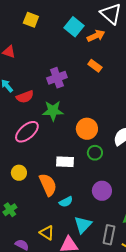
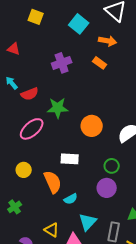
orange arrow: (96, 36) -> (108, 41), moved, turned 36
purple cross: (57, 78) -> (62, 63), moved
green circle: (95, 153) -> (112, 166), moved

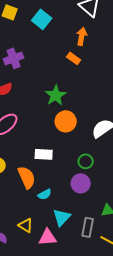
cyan square: (79, 24) -> (42, 19), moved
orange arrow: (108, 41) -> (82, 36), turned -90
purple cross: (62, 63) -> (14, 58), moved
green star: (58, 108) -> (56, 95), moved, turned -30

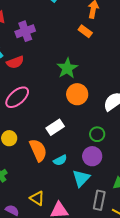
white rectangle: (44, 154) -> (55, 127), turned -36
cyan semicircle: (45, 194) -> (60, 160), moved
cyan triangle: (62, 217) -> (81, 178), moved

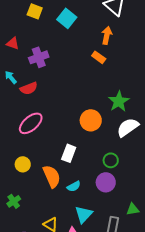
green star: (67, 68) -> (119, 101), moved
white rectangle: (55, 127) -> (69, 153), turned -36
cyan triangle: (81, 178) -> (84, 214), moved

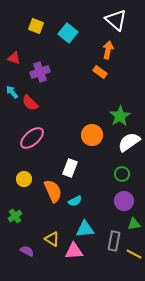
red semicircle: (29, 88) -> (30, 103), turned 66
green circle: (111, 160) -> (122, 174), moved
purple circle: (106, 182) -> (124, 201), moved
cyan triangle: (84, 214) -> (85, 229), turned 42

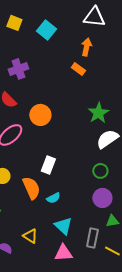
white triangle: (116, 20) -> (94, 17), turned -35
orange circle: (92, 135) -> (40, 115), moved
cyan triangle: (85, 229) -> (63, 226), turned 48
pink triangle: (74, 251) -> (63, 253), moved

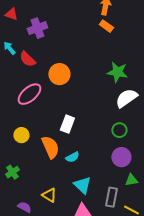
orange rectangle: (78, 69) -> (106, 26), moved
green star: (98, 113) -> (117, 72), turned -30

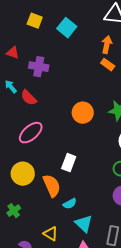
purple cross: (37, 28) -> (39, 67), turned 30
orange circle: (59, 74) -> (83, 113), moved
yellow circle: (21, 135) -> (23, 174), size x1.5
cyan semicircle: (72, 157) -> (70, 204), moved

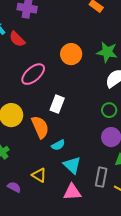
pink ellipse: (31, 133) -> (33, 74), moved

